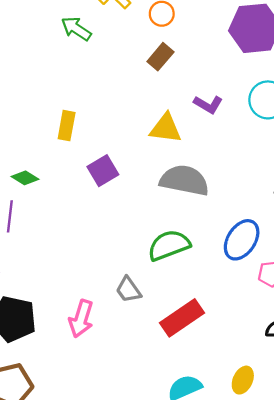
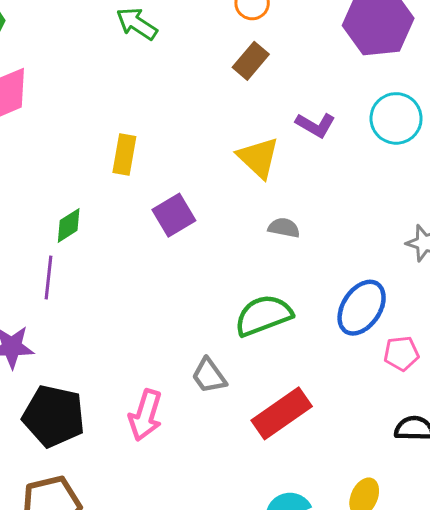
yellow triangle: (166, 128) -> (258, 158), turned 36
green diamond: (25, 178) -> (69, 225), turned -64
gray semicircle: (184, 180) -> (284, 228), size x0.5

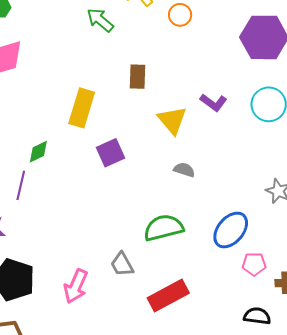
brown rectangle: (251, 61) -> (137, 77), moved, turned -45
yellow rectangle: (124, 155) -> (82, 108), size x1.4

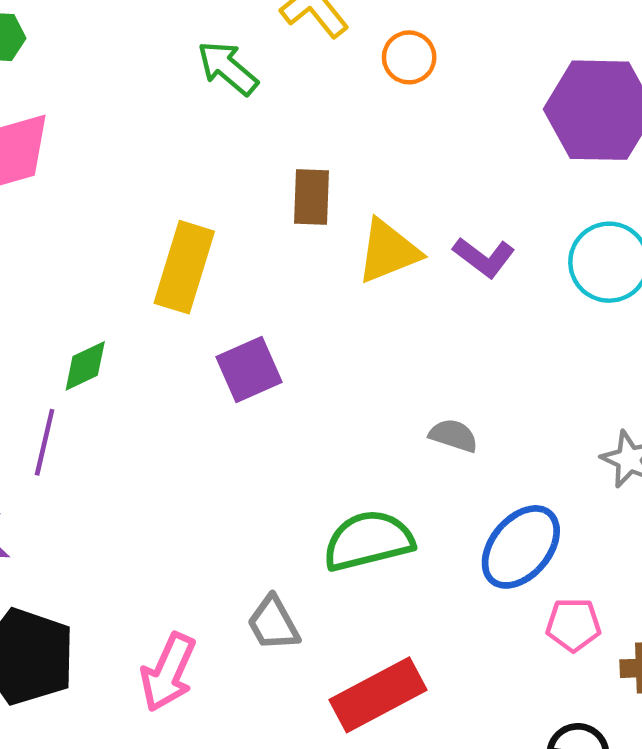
yellow triangle: (172, 120) -> (388, 251), moved, turned 48
gray semicircle: (184, 170) -> (453, 436), moved

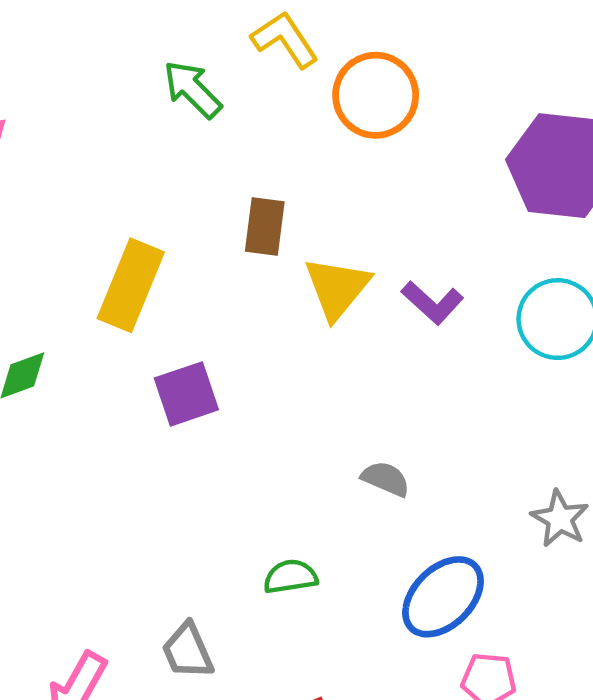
orange circle: (409, 57) -> (376, 95), size x1.6
yellow triangle: (388, 251) -> (337, 288), turned -34
green semicircle: (368, 541) -> (290, 577), size x0.6

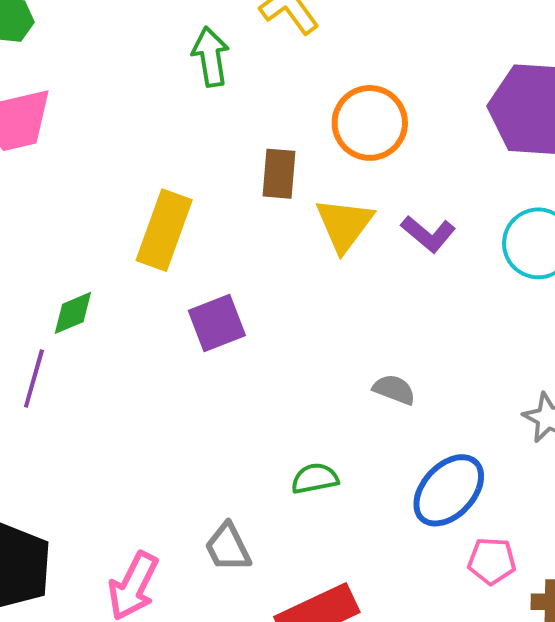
green arrow: (192, 89) -> (211, 57), turned 38
orange circle: (376, 95) -> (370, 123), moved

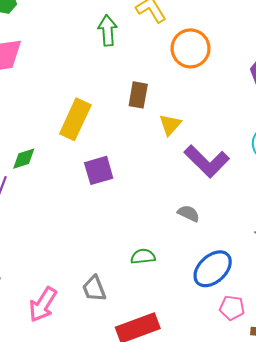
orange circle: (370, 123) -> (191, 48), moved
yellow triangle: (344, 225) -> (170, 125), size x0.7
purple L-shape: (428, 234) -> (207, 161), moved, size x1.6

